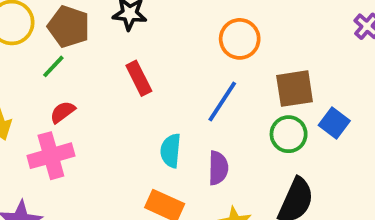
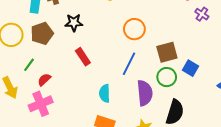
brown pentagon: (69, 27) -> (42, 33), turned -30
green line: (53, 66) -> (29, 65), moved
purple semicircle: (218, 168) -> (145, 93), moved, size x1.4

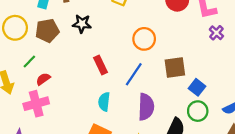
red rectangle: (83, 57) -> (101, 65), moved
green circle: (167, 77) -> (198, 111), moved

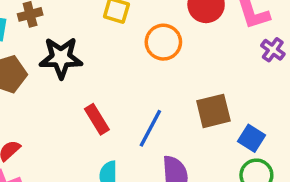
black star: (82, 24) -> (61, 58), size x1.4
orange circle: (144, 39) -> (163, 42), moved

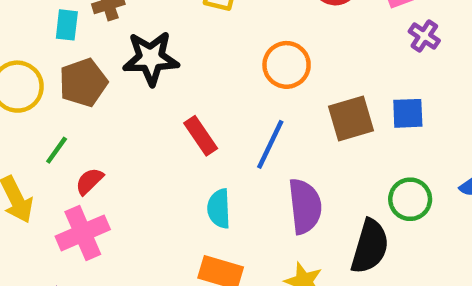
orange circle: (163, 42) -> (287, 65), moved
blue square: (252, 138) -> (408, 113), moved, turned -32

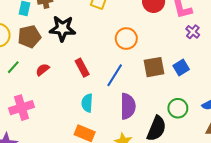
blue square: (408, 113) -> (181, 68), turned -35
red semicircle: (89, 181) -> (43, 70), moved

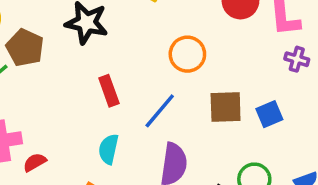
purple cross: (193, 32) -> (297, 59), turned -32
brown pentagon: (29, 37) -> (25, 48), moved, turned 30
red semicircle: (43, 70) -> (35, 162), moved

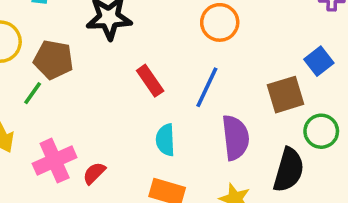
brown square: (226, 107) -> (286, 95), moved

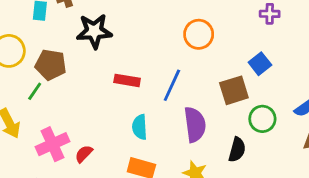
orange circle: (220, 22) -> (199, 34), moved
red rectangle: (150, 81) -> (127, 80), turned -45
black semicircle: (289, 170) -> (237, 150), size x0.7

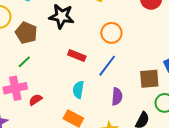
orange circle: (199, 34) -> (111, 33), moved
green line: (35, 91) -> (24, 62), moved
purple semicircle: (195, 125) -> (117, 96), size x0.7

